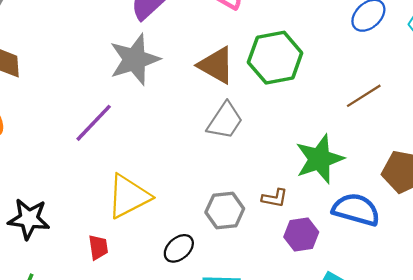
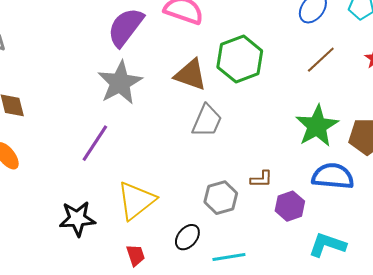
brown line: (364, 96) -> (321, 60), moved
green star: (319, 159) -> (317, 126), moved
black star: (29, 219) -> (77, 219), moved
red trapezoid: (98, 247) -> (136, 255), moved

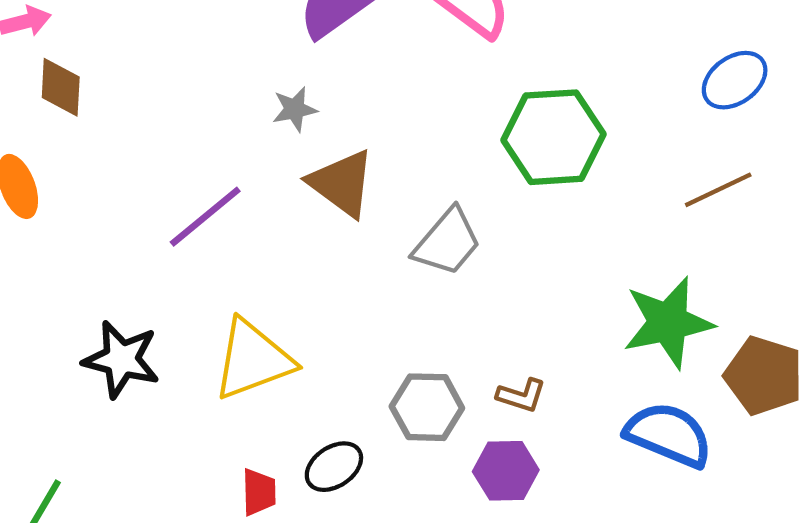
brown triangle: (191, 75) -> (342, 183), moved
gray star: (120, 83) -> (295, 109), size x0.5
purple hexagon: (290, 206) -> (506, 471), moved
red trapezoid: (136, 255) -> (259, 492), moved

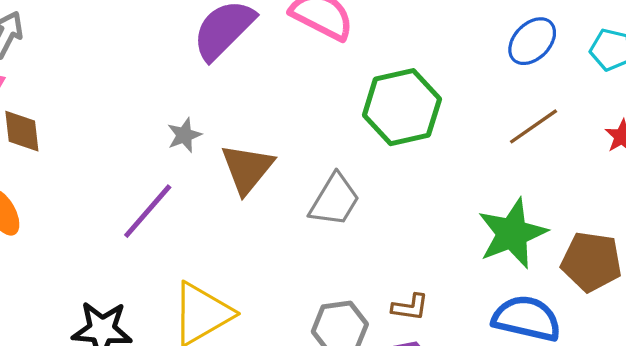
gray star: (295, 109) -> (184, 135), moved
brown triangle: (342, 183) -> (247, 169), turned 42

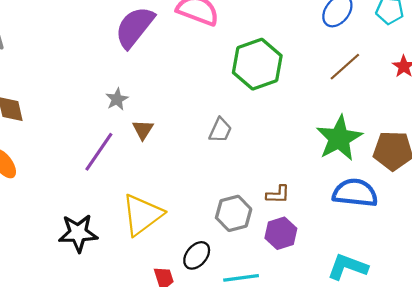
brown triangle: (247, 169) -> (143, 130), moved, size x0.6
gray trapezoid: (335, 200) -> (220, 130), size x0.7

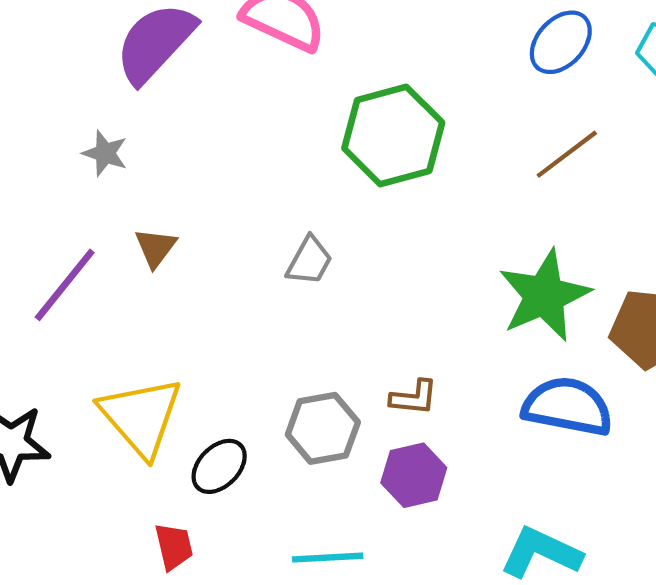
gray star: (117, 99) -> (105, 153), moved, turned -30
yellow triangle: (142, 215) -> (141, 417), turned -39
black ellipse: (197, 255) -> (219, 466), moved

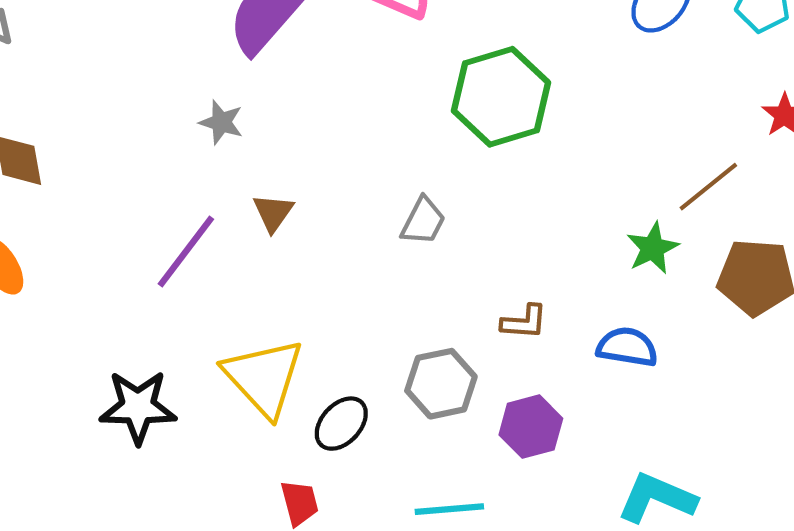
brown line: (567, 154) -> (708, 187), moved
green star: (544, 296) -> (653, 248), size x0.6
brown L-shape: (414, 398) -> (524, 322), moved
blue semicircle: (568, 407) -> (627, 347), moved, size x0.7

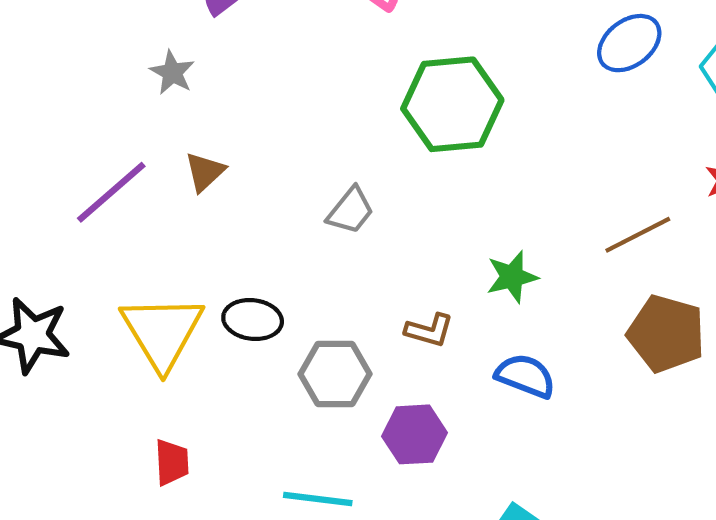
green star: (653, 248) -> (512, 277), moved
black ellipse: (341, 424) -> (253, 320), moved, turned 42

